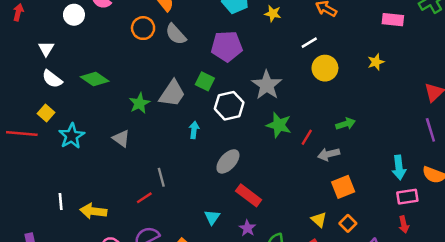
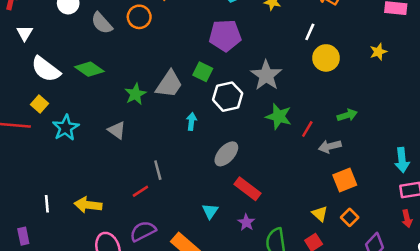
gray semicircle: (176, 34) -> (102, 23), moved
white line: (309, 43) -> (310, 32), turned -35
white triangle: (46, 49) -> (25, 33), moved
white semicircle: (52, 79) -> (46, 69), size x1.4
white line: (61, 201) -> (47, 204), moved

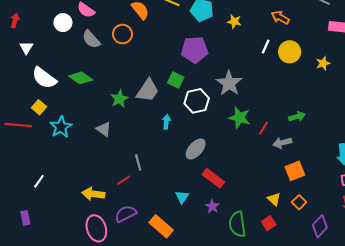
yellow circle: (326, 58) -> (290, 52), moved
white line: (47, 204) -> (39, 181), moved, turned 40
yellow arrow: (88, 205) -> (93, 194), moved

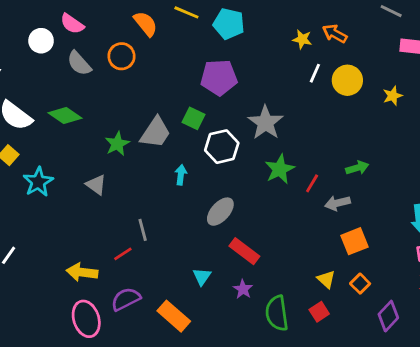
yellow star: (234, 22) -> (302, 39), moved
green star: (239, 118) -> (280, 169), turned 30

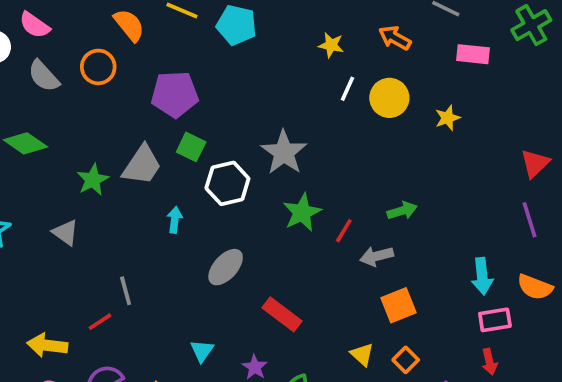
orange arrow: (335, 34) -> (395, 38), moved
purple pentagon: (219, 77) -> (175, 94), moved
red rectangle: (244, 251) -> (282, 314), moved

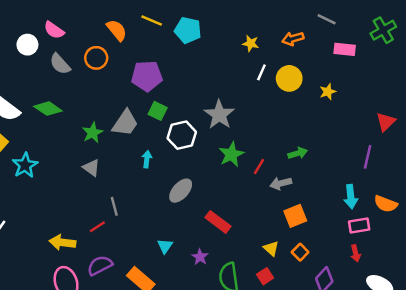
orange arrow: (395, 38) -> (293, 39), turned -45
purple line: (529, 220) -> (368, 157), moved, turned 30
gray triangle: (65, 233) -> (91, 168), moved

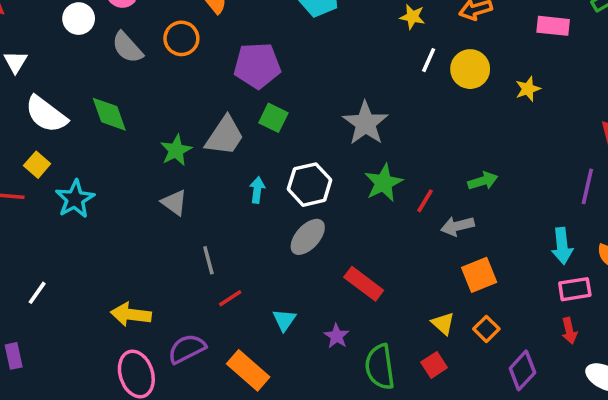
green diamond: (48, 109) -> (109, 114), turned 36
white hexagon: (182, 135) -> (310, 185), moved
red line: (97, 227) -> (230, 298), moved

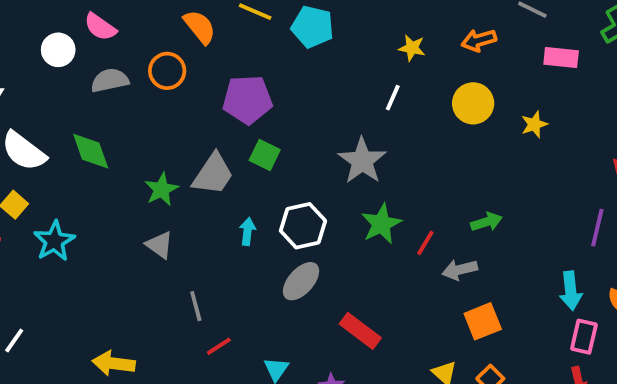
gray semicircle: (127, 47) -> (110, 80), turned 120
white line: (429, 60) -> (393, 98), moved
pink rectangle: (575, 289) -> (584, 337), turned -68

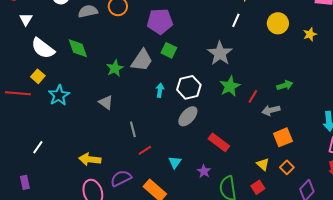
gray triangle: (160, 245) -> (106, 102), moved

